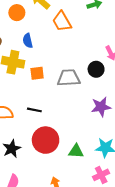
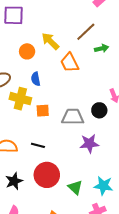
purple star: (101, 107) -> (89, 144), moved
green triangle: (76, 151) -> (75, 187), turned 35

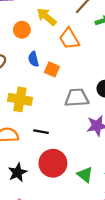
yellow cross: (20, 99) -> (20, 99), moved
orange square: (43, 111) -> (52, 69), moved, turned 32

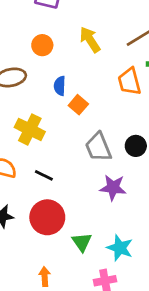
orange circle: (22, 30) -> (42, 45), moved
orange trapezoid: (69, 39) -> (129, 82), moved
gray trapezoid: (77, 98) -> (98, 147), turned -125

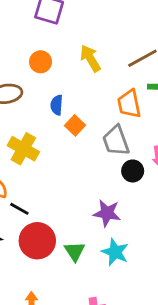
gray trapezoid: (98, 147) -> (116, 141), moved
black line: (44, 175) -> (19, 209), moved
green triangle: (82, 242) -> (75, 251), moved
cyan star: (120, 248) -> (115, 252), moved

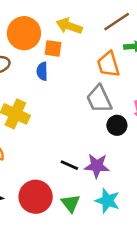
yellow arrow: (90, 58) -> (69, 26), turned -35
orange circle: (41, 62) -> (24, 33), size x1.6
orange square: (75, 125) -> (53, 48), moved, turned -30
black line: (19, 209) -> (69, 165), moved

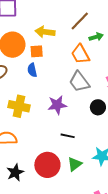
black circle: (117, 125) -> (98, 107), moved
purple star: (97, 166) -> (57, 105), moved
green triangle: (71, 203) -> (75, 164), turned 42

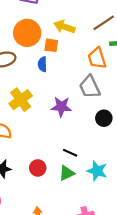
yellow cross: (19, 106) -> (21, 100), turned 30
black line: (68, 136) -> (70, 153), moved
red circle: (47, 165) -> (38, 168), size x0.6

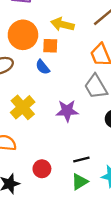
blue semicircle: (42, 64) -> (43, 67), turned -32
black line: (70, 153) -> (81, 159), turned -32
red circle: (38, 168) -> (42, 169), moved

